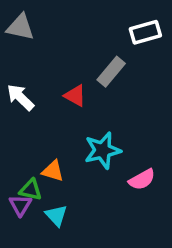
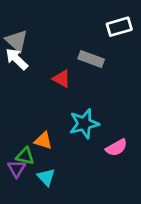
gray triangle: (20, 27) -> (17, 41), moved, turned 30
gray rectangle: (111, 72) -> (91, 59), turned 70
white arrow: (20, 97) -> (17, 59), moved

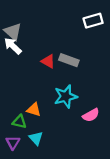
gray rectangle: (91, 59) -> (69, 60), moved
purple triangle: (17, 169) -> (13, 143), moved

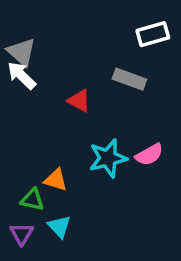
gray rectangle: (69, 60) -> (129, 79), moved
pink semicircle: (91, 115) -> (149, 155), moved

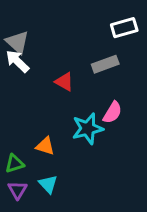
gray rectangle: (129, 79) -> (105, 64), turned -40
pink semicircle: (149, 155) -> (113, 112), moved, turned -30
green triangle: (32, 200) -> (15, 164), moved, turned -30

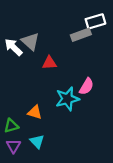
gray triangle: (17, 42) -> (30, 42), moved
gray rectangle: (105, 64) -> (81, 35), moved
red triangle: (64, 82) -> (49, 63), turned -32

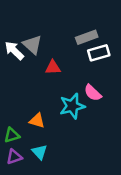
white rectangle: (95, 21) -> (99, 53), moved
pink semicircle: (86, 86) -> (93, 93), turned 102
purple triangle: (13, 146) -> (14, 157), turned 40

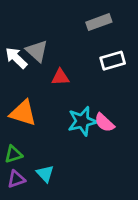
gray rectangle: (87, 37) -> (99, 22), moved
pink semicircle: (93, 93) -> (104, 123), moved
orange triangle: (37, 121) -> (23, 113), moved, size x1.5

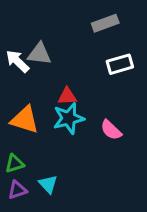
gray triangle: (37, 51) -> (39, 54), turned -35
red triangle: (60, 77) -> (67, 96), moved
cyan star: (82, 121) -> (69, 118), moved

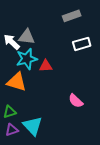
cyan star: (69, 118) -> (27, 59), moved
pink semicircle: (111, 130) -> (76, 101), moved
cyan triangle: (48, 184) -> (33, 126), size x1.5

